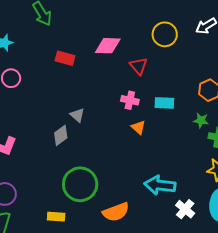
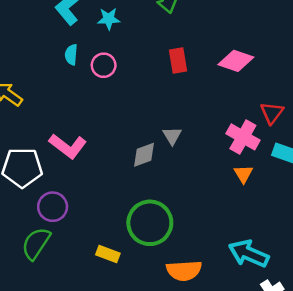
red rectangle: (65, 58) -> (178, 60), turned 48
red triangle: (139, 66) -> (272, 113), moved
pink cross: (130, 100) -> (243, 137), size x1.4

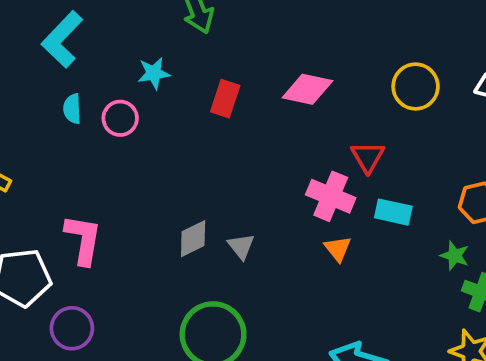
cyan star: (109, 19) -> (154, 73), moved
red rectangle: (178, 60) -> (225, 99), turned 35
gray triangle: (172, 136) -> (241, 246), moved
pink L-shape: (68, 146) -> (83, 239), turned -111

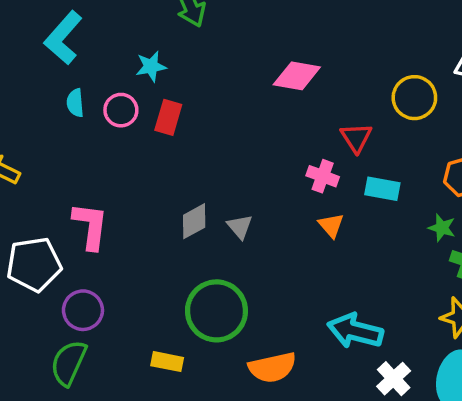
yellow circle: (416, 86) -> (414, 98), moved
red rectangle: (225, 99) -> (168, 117), moved
pink cross: (331, 196) -> (323, 176), size x0.7

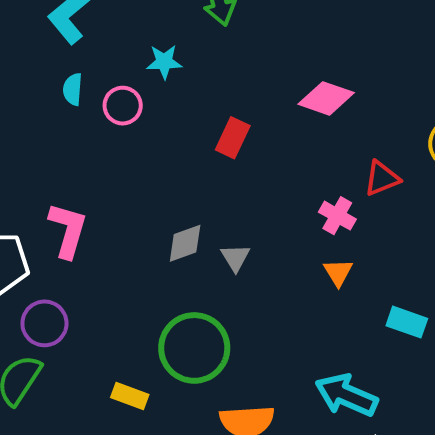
red rectangle: (168, 117) -> (233, 138), moved
red triangle: (356, 138) -> (382, 178), turned 32
cyan rectangle: (382, 189) -> (407, 322), moved

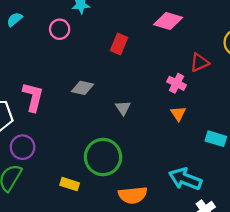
cyan semicircle: (73, 89) -> (15, 19), moved, turned 49
gray diamond: (185, 243) -> (82, 88), moved, turned 35

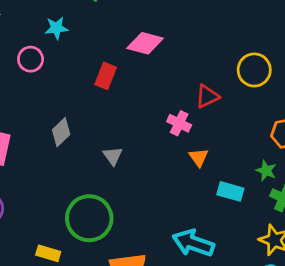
pink diamond: (168, 21) -> (145, 43), moved
gray diamond: (82, 88) -> (61, 132), turned -55
orange triangle: (178, 114) -> (199, 157), moved

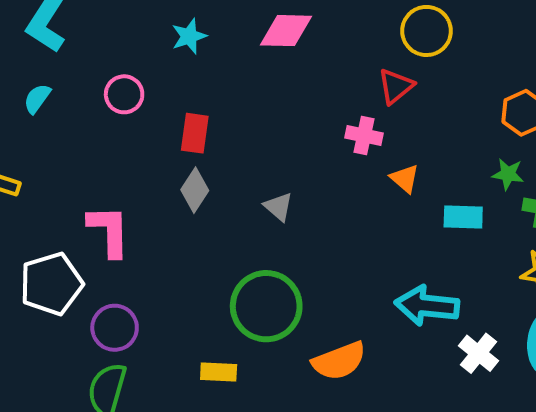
cyan star: (56, 28) -> (189, 36), moved
yellow circle: (254, 70) -> (426, 31), moved
red rectangle: (106, 76) -> (195, 133), moved

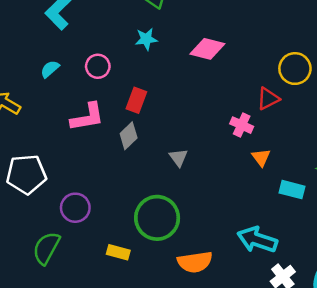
cyan semicircle: (37, 99) -> (50, 69), moved
pink L-shape: (109, 231) -> (87, 117), moved, turned 69
purple circle: (115, 328) -> (75, 208), moved

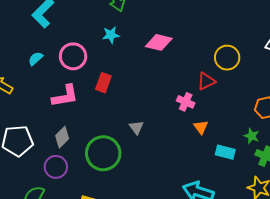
pink circle: (98, 66) -> (73, 56), size x1.4
gray diamond: (129, 136) -> (62, 137), moved
green circle: (157, 218) -> (103, 153), moved

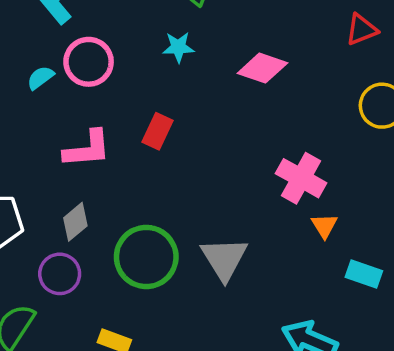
pink circle: (73, 56) -> (89, 62), moved
red triangle: (206, 81) -> (362, 29), moved
pink cross: (186, 102) -> (301, 178), size x1.5
gray triangle: (136, 127) -> (224, 259), moved, size x1.8

